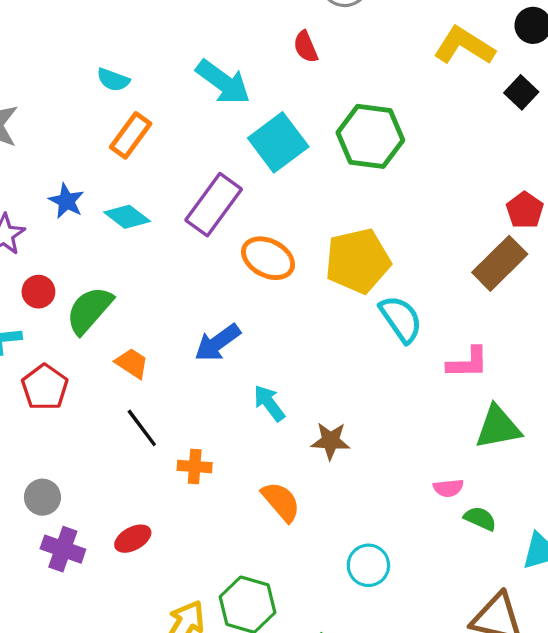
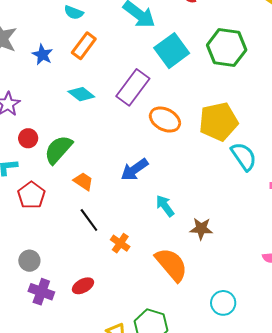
blue star: (66, 201) -> (42, 55), moved
orange cross: (195, 466) -> (120, 243), turned 30
orange semicircle: (281, 502) -> (171, 265), size x1.4

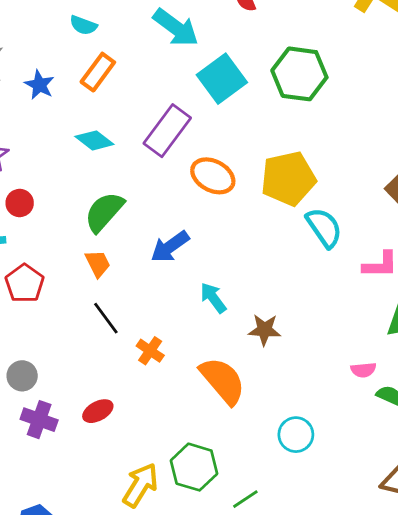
green semicircle: (58, 150) -> (104, 212), moved
orange trapezoid: (83, 181) -> (98, 264), turned 30

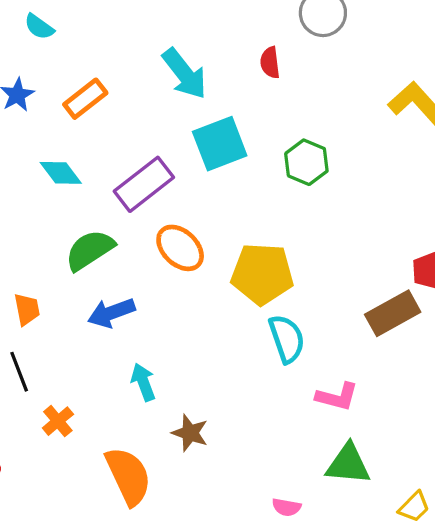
cyan semicircle: (83, 25) -> (39, 27), moved
green hexagon: (299, 74) -> (306, 162), size x0.7
green semicircle: (104, 212) -> (90, 250), moved

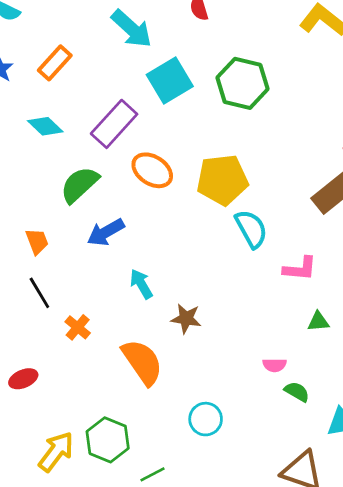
green hexagon: (306, 162) -> (242, 83), size x1.4
green triangle: (348, 464) -> (318, 322), size x0.6

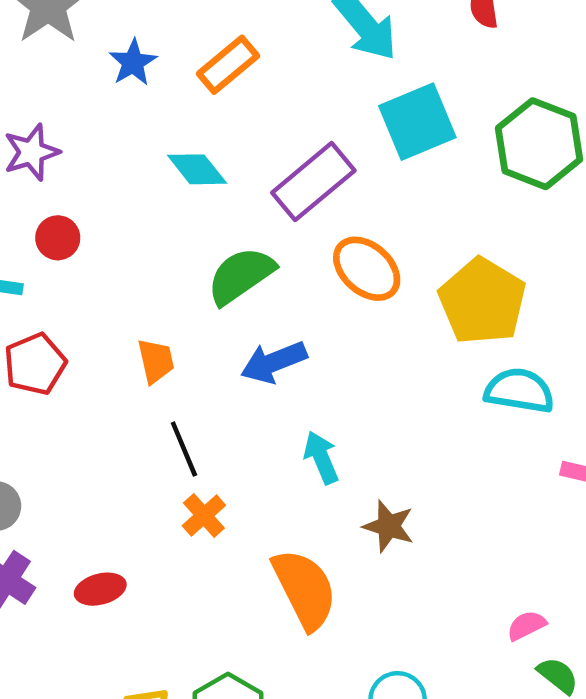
yellow pentagon: (222, 180) -> (482, 301), turned 30
cyan semicircle: (251, 229) -> (519, 391), turned -60
black line: (39, 293) -> (184, 449), moved
pink semicircle: (275, 365) -> (526, 626), turned 145

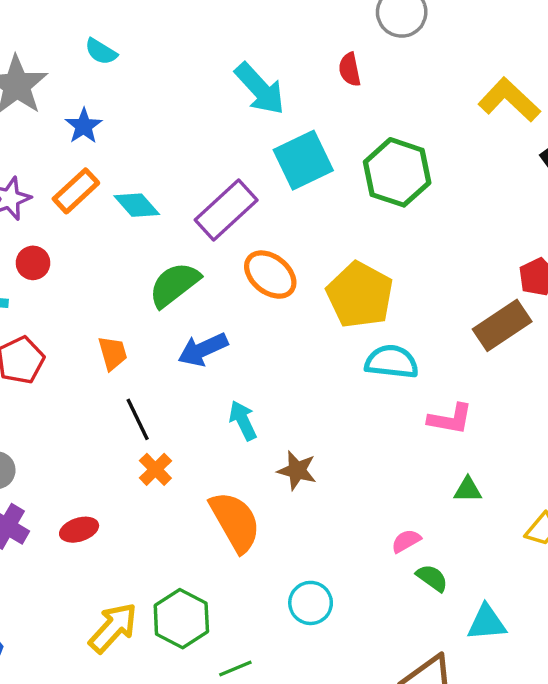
orange rectangle: (228, 65) -> (76, 191), moved

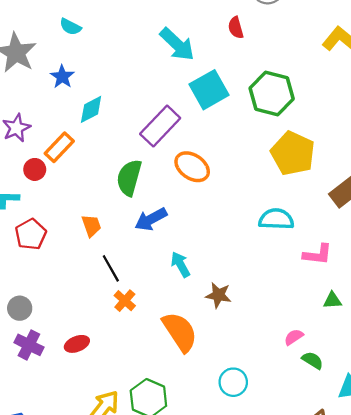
orange rectangle: (76, 191) -> (59, 147), moved
cyan diamond: (137, 205) -> (91, 109), moved, turned -72
green semicircle: (174, 285) -> (129, 178), turned -33
yellow pentagon: (360, 295) -> (293, 153), moved

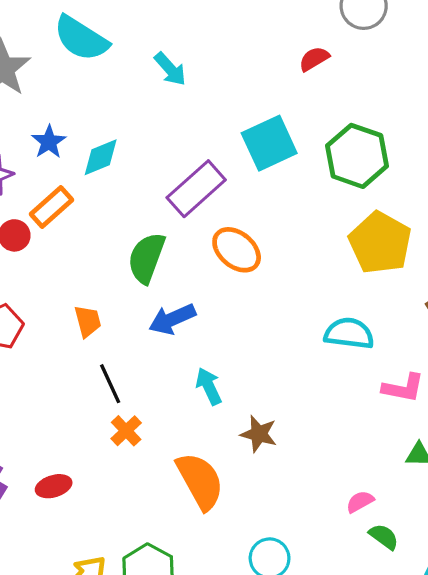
cyan semicircle: (70, 27) -> (81, 38), size x1.8
red semicircle: (236, 28) -> (314, 59), turned 70
cyan arrow: (177, 44) -> (170, 69), moved, size x0.7
blue star: (62, 77) -> (49, 142), moved

